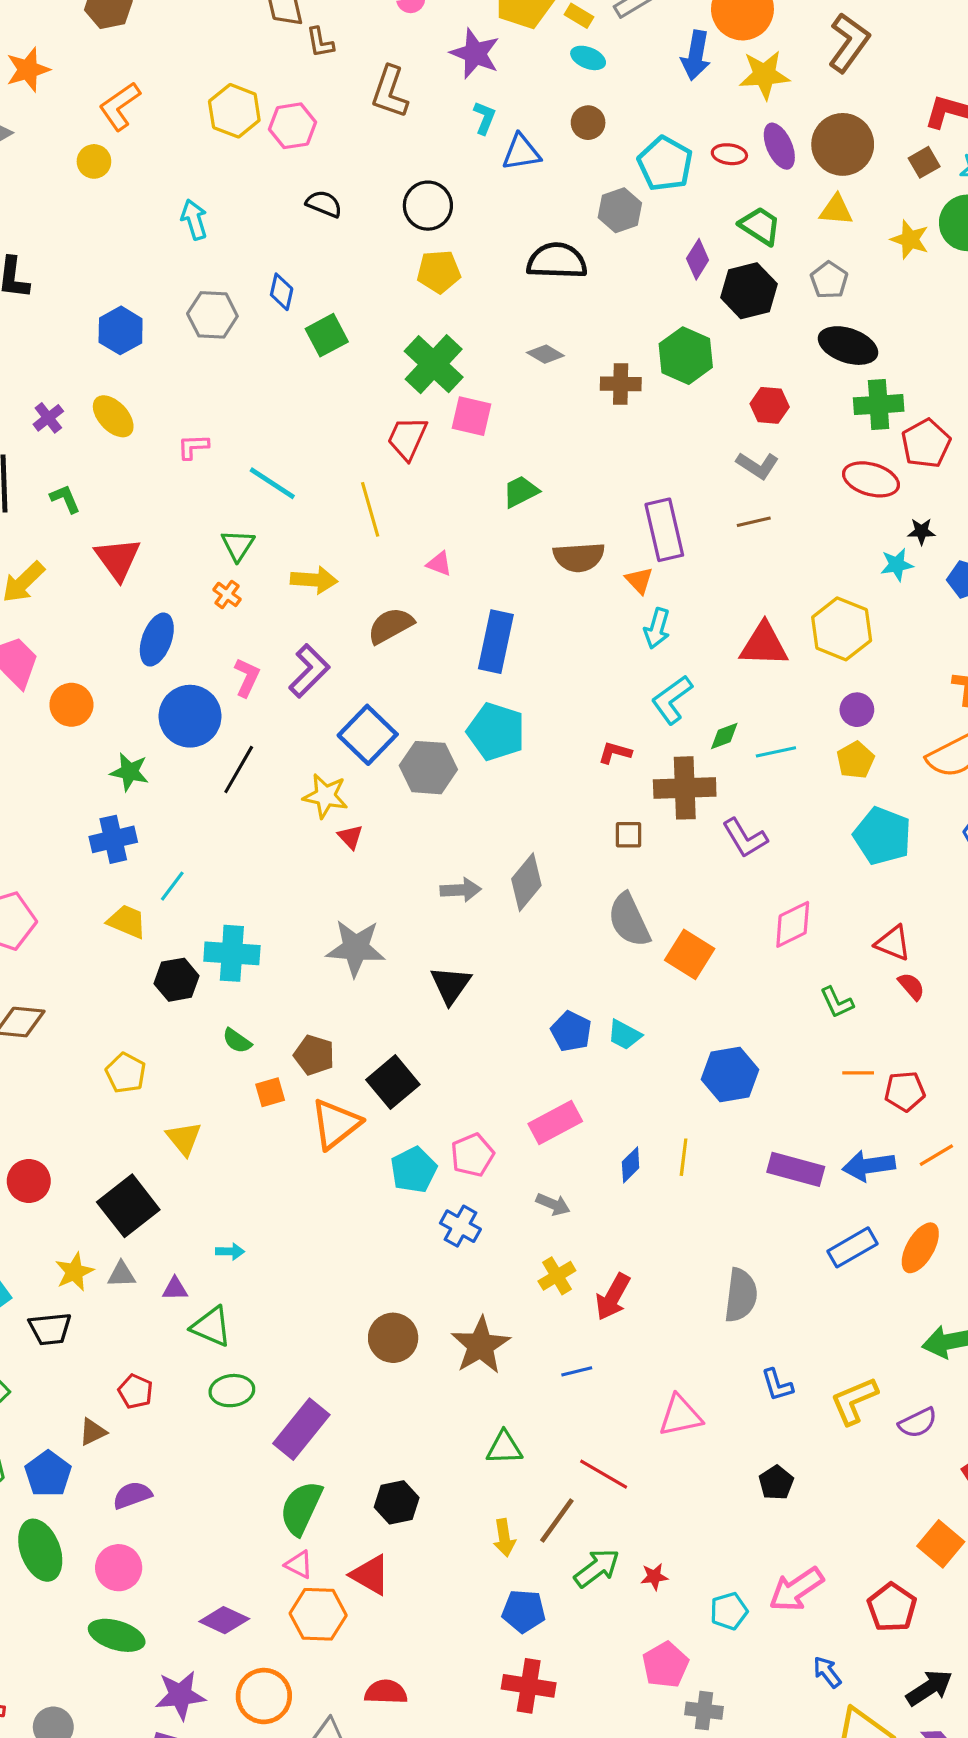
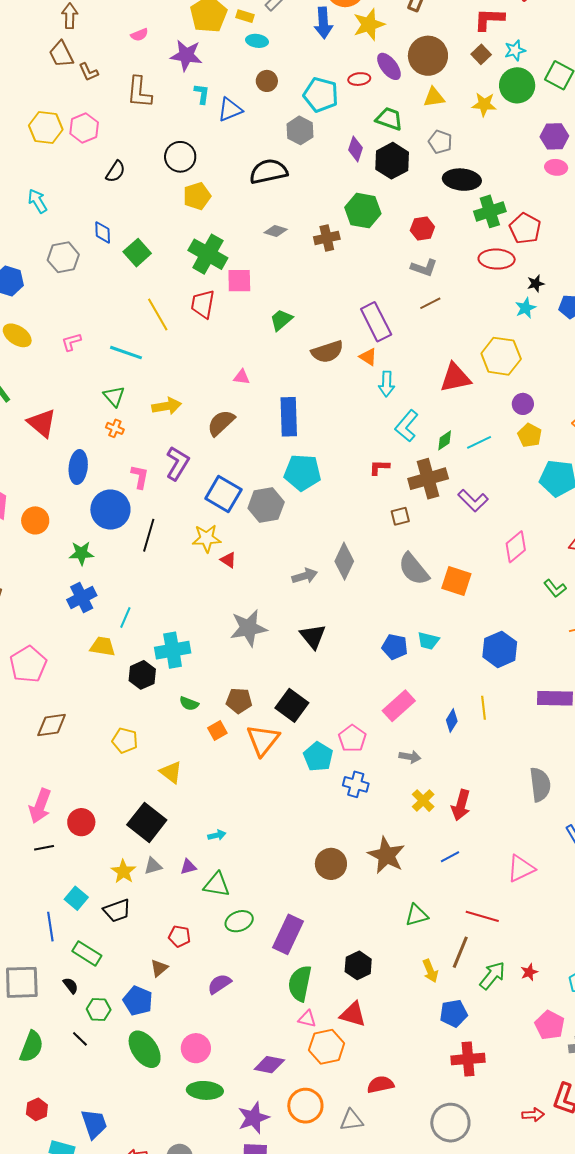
black semicircle: (324, 204) -> (115, 172), turned 115
yellow line: (370, 509) -> (158, 315), moved
purple semicircle: (132, 1495) -> (219, 984), moved

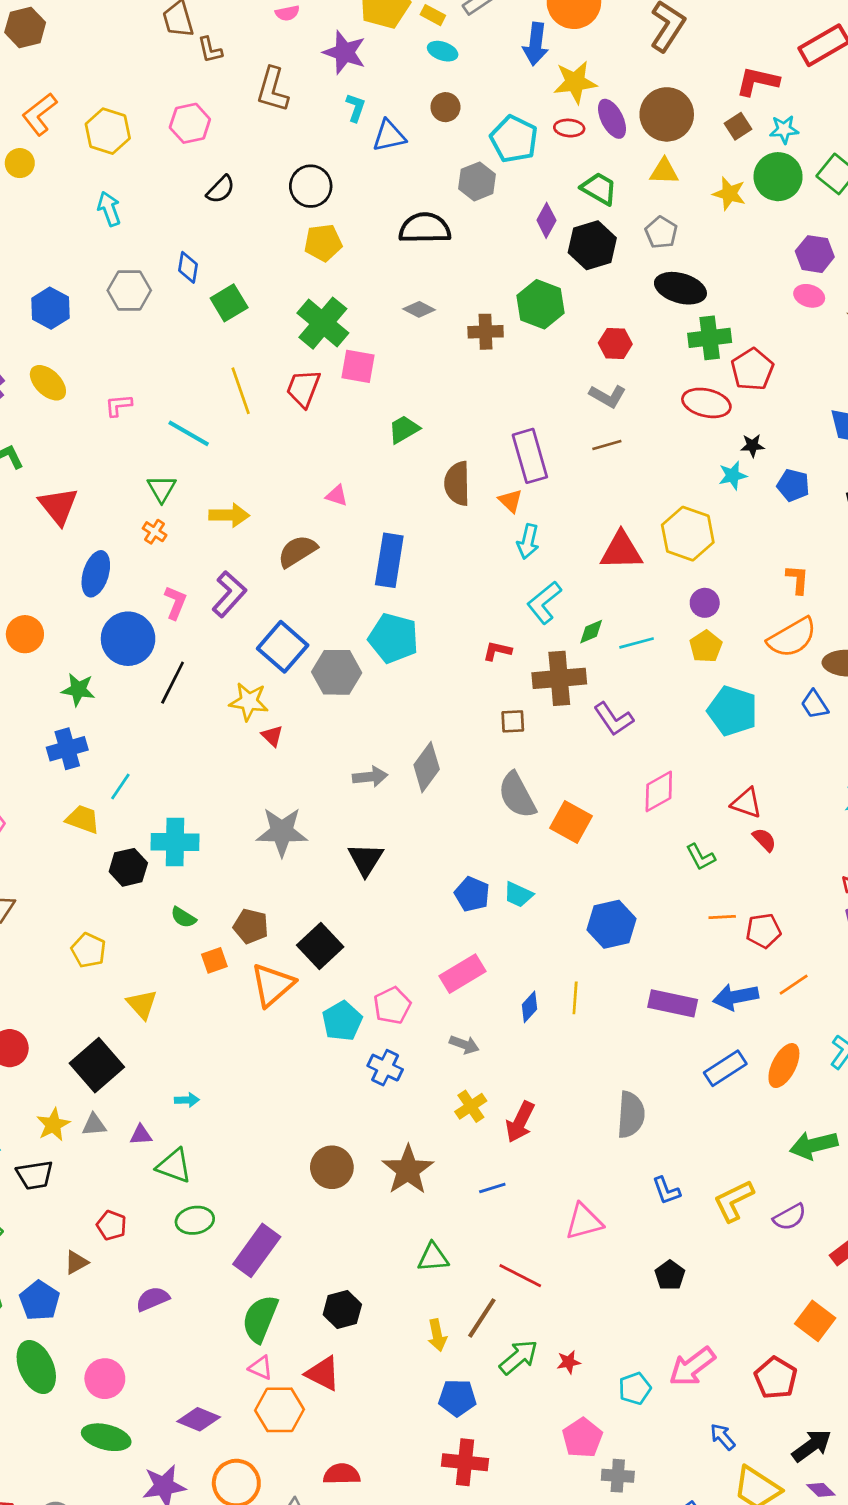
yellow star: (369, 25) -> (575, 82), moved
yellow hexagon: (46, 127) -> (108, 131), moved
brown semicircle: (327, 352) -> (457, 483), turned 96

